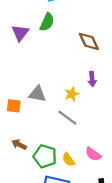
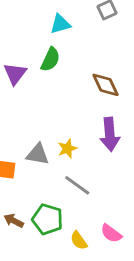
purple arrow: (92, 79) -> (110, 134), size x1.6
yellow star: (72, 94) -> (67, 149), moved
green pentagon: (45, 156) -> (48, 219), moved

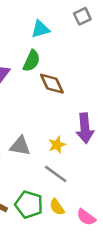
brown diamond: (106, 85) -> (52, 84), moved
yellow star: (67, 149) -> (57, 145), moved
yellow semicircle: (79, 240) -> (57, 207), moved

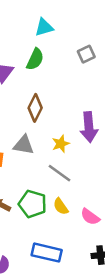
gray square: (82, 16) -> (86, 54), moved
brown diamond: (52, 84) -> (35, 108), moved, turned 52

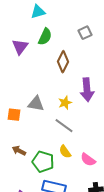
cyan triangle: (44, 27) -> (38, 12), moved
brown diamond: (35, 108) -> (63, 62), moved
green pentagon: (33, 204) -> (43, 162), moved

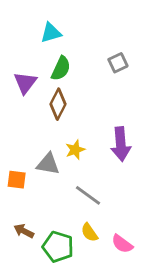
brown diamond: (63, 62) -> (58, 104), moved
yellow star: (65, 103) -> (75, 150), moved

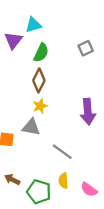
purple triangle: (25, 83) -> (13, 40), moved
yellow star: (75, 150) -> (40, 106), moved
yellow semicircle: (89, 232) -> (63, 181), turned 32

